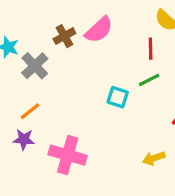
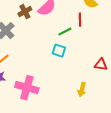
green line: (149, 80) -> (65, 32), moved
yellow arrow: (154, 158) -> (82, 90), turned -56

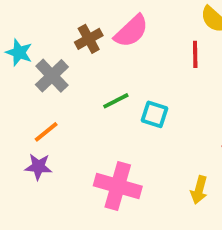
green line: (65, 32) -> (116, 101), moved
pink cross: (27, 88) -> (118, 186), moved

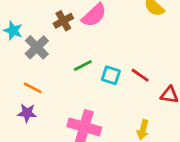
red line: (195, 54) -> (140, 75), moved, turned -54
orange line: (46, 132) -> (33, 88), turned 66

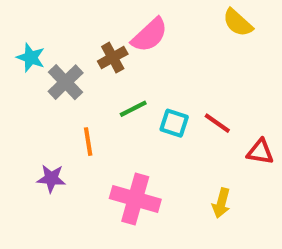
brown cross: (63, 21) -> (113, 58), moved
orange line: (33, 88) -> (88, 142), moved, turned 54

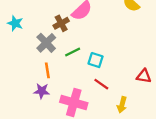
gray cross: (66, 82) -> (46, 43), moved
red line: (217, 123) -> (101, 84), moved
purple star: (51, 178) -> (42, 91), moved

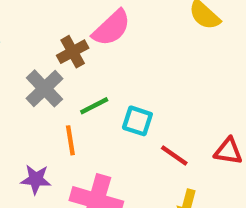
orange line: (47, 70) -> (70, 140), moved
red line: (101, 84) -> (174, 155), moved

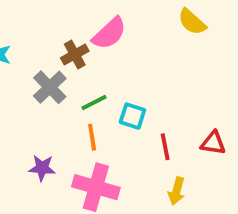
orange line: (70, 140) -> (92, 137), moved
red line: (174, 155) -> (165, 147), turned 44

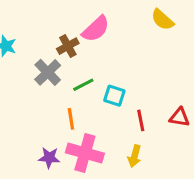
orange line: (92, 137) -> (71, 119), moved
purple star: (42, 168) -> (49, 158), moved
yellow arrow: (177, 191) -> (135, 156), moved

